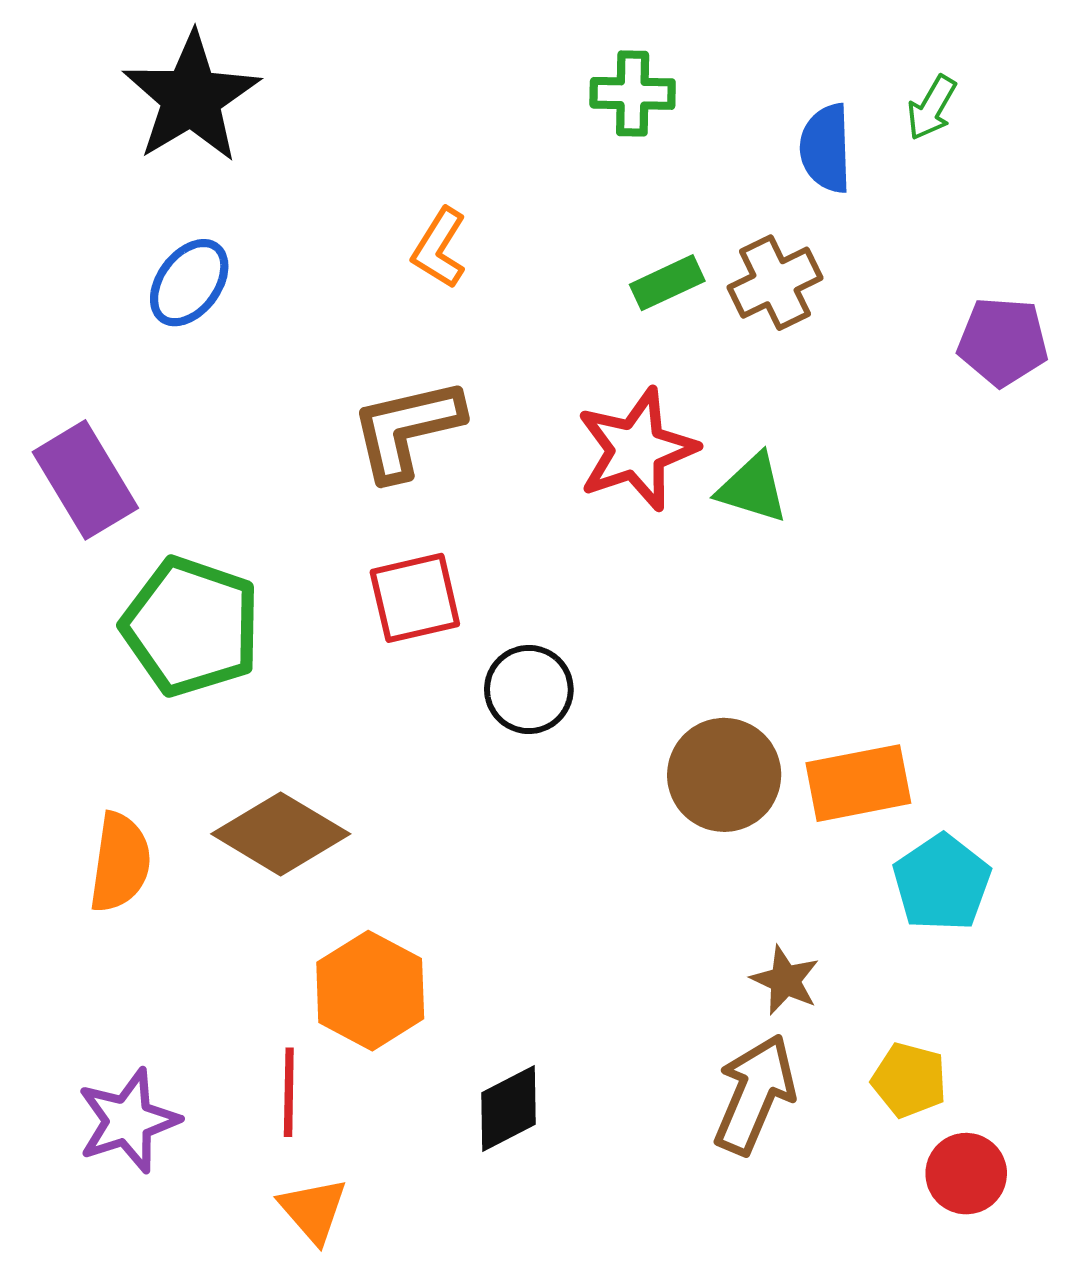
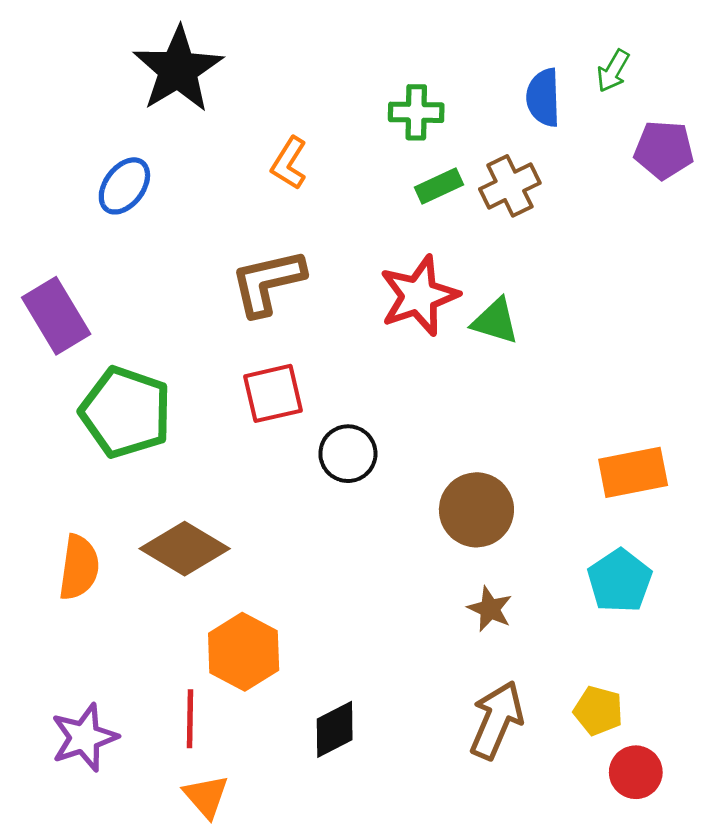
green cross: (633, 93) -> (416, 112), moved
black star: (191, 98) -> (178, 69), moved
purple pentagon: (1003, 342) -> (664, 150), moved
orange rectangle: (858, 783) -> (633, 472), moved
brown star: (785, 980) -> (490, 609), moved

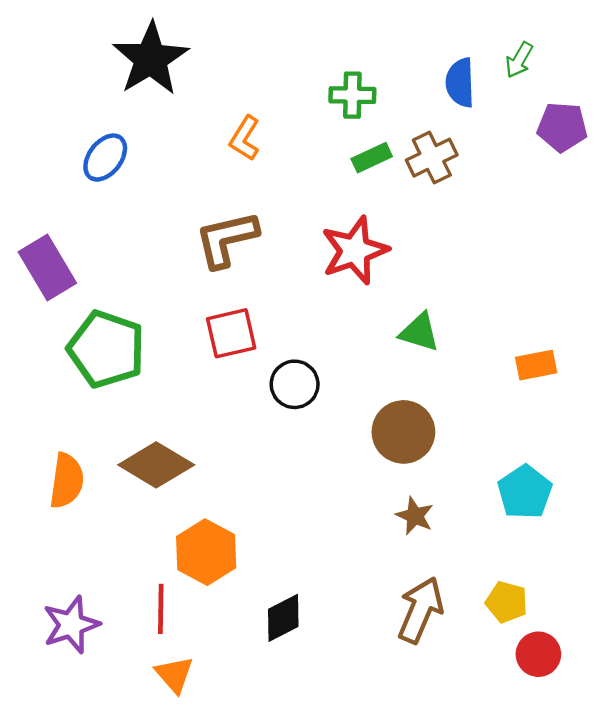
green triangle: (495, 321) -> (419, 332), moved
orange rectangle: (633, 472) -> (536, 365), moved, size x0.7

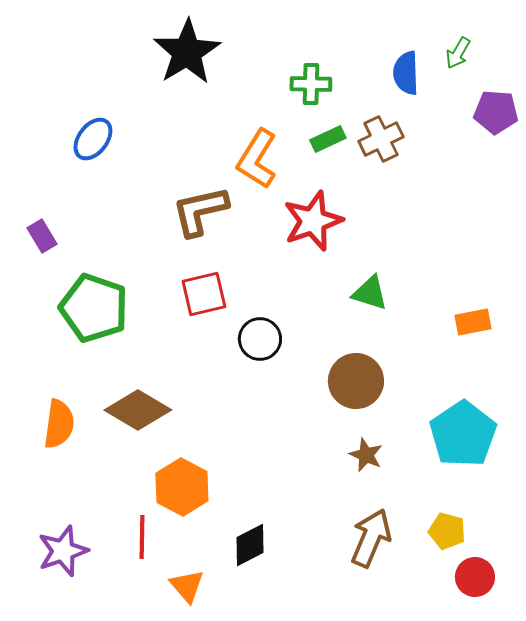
black star: (151, 59) -> (187, 52), moved
orange L-shape: (245, 138) -> (257, 159), moved, size x1.5
purple rectangle: (47, 268) -> (42, 236), size x0.6
cyan pentagon: (525, 492) -> (463, 434), size x1.4
orange triangle: (174, 675) -> (187, 586), moved

